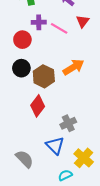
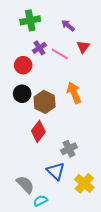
purple cross: (39, 22) -> (39, 48), turned -32
orange arrow: (73, 67) -> (74, 93), turned -80
cyan semicircle: (65, 175) -> (40, 201), moved

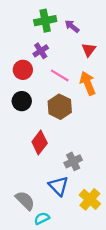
green cross: (30, 20) -> (45, 21), moved
pink line: (60, 54) -> (60, 75), moved
orange arrow: (74, 93) -> (88, 83), moved
brown hexagon: (45, 102) -> (60, 107), moved

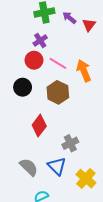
red triangle: (89, 50) -> (89, 25), moved
red circle: (23, 70) -> (34, 60), moved
gray semicircle: (25, 201) -> (29, 167), moved

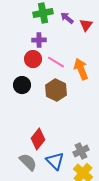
purple cross: (40, 40) -> (39, 40), turned 32
red diamond: (39, 126) -> (38, 139), moved
gray cross: (70, 143) -> (81, 151), moved

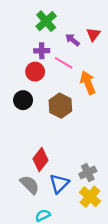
green cross: (43, 13) -> (46, 21), turned -30
purple arrow: (67, 18) -> (72, 40), moved
pink line: (56, 62) -> (64, 63), moved
blue triangle: (55, 161) -> (59, 184), turned 30

